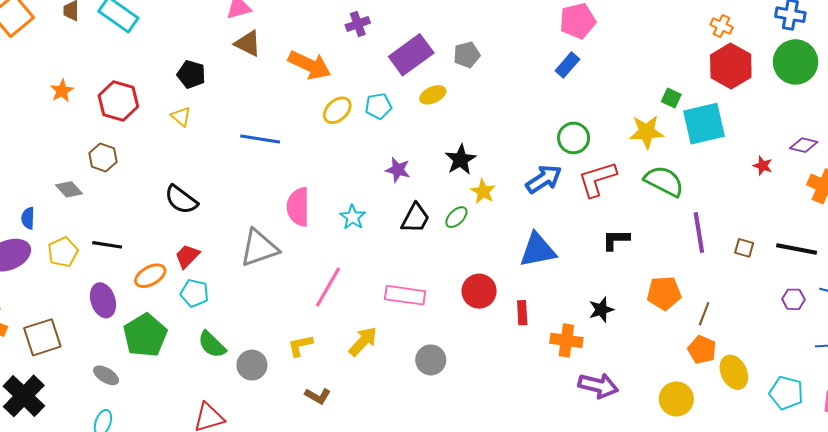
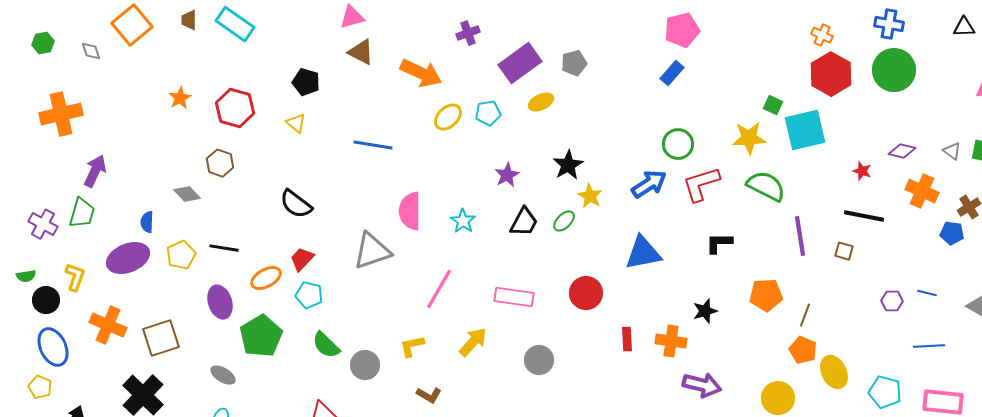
purple star: (398, 170) -> (507, 175), turned 30
black line: (797, 249) -> (864, 216), moved
red rectangle: (522, 313) -> (627, 339), moved

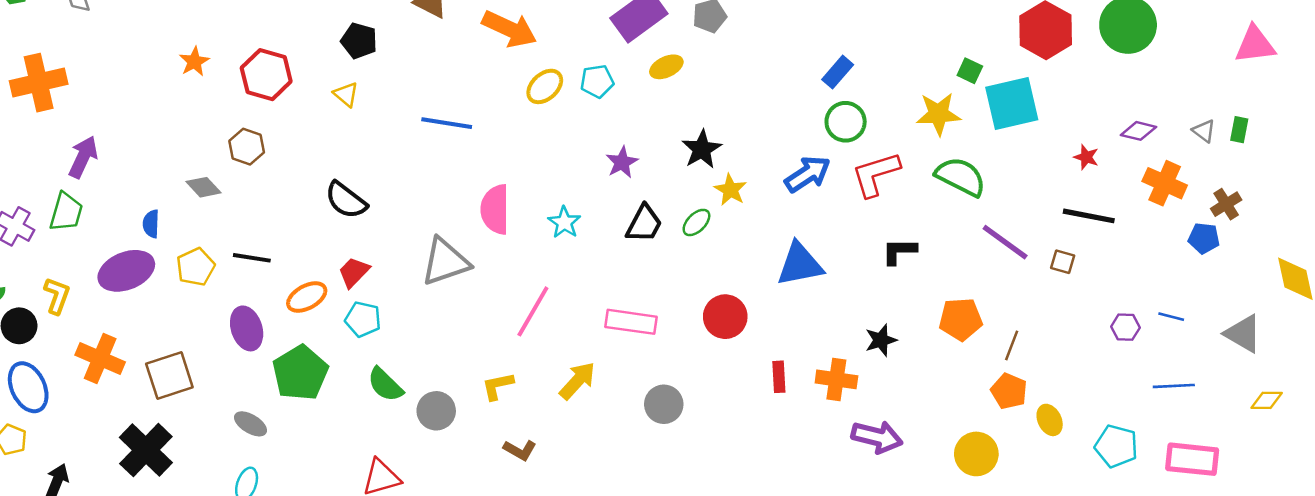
blue rectangle: (672, 73) -> (838, 72), moved
purple line: (800, 236) -> (1005, 242), turned -45
yellow ellipse: (834, 372) -> (1050, 420), size x0.7

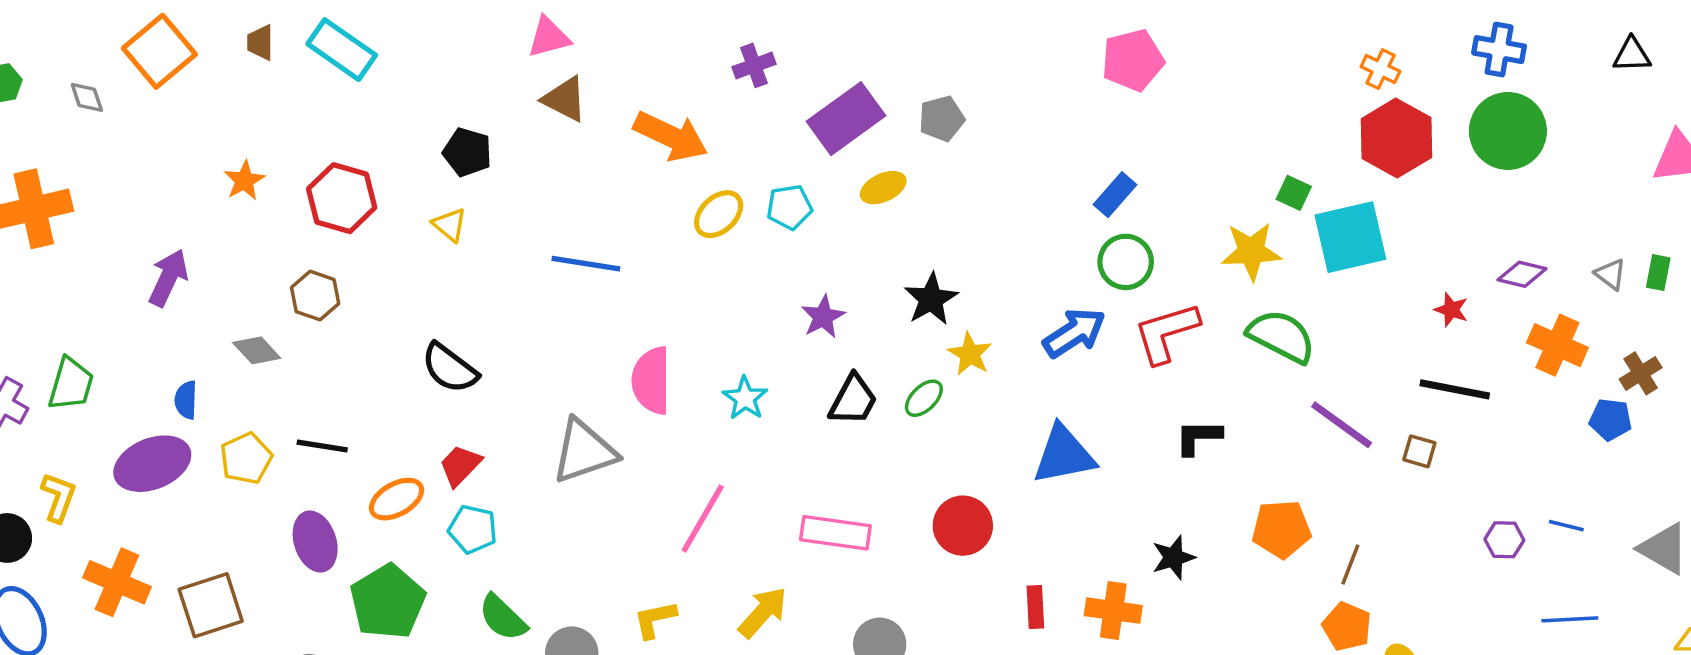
purple arrow: (83, 157) -> (168, 278), moved

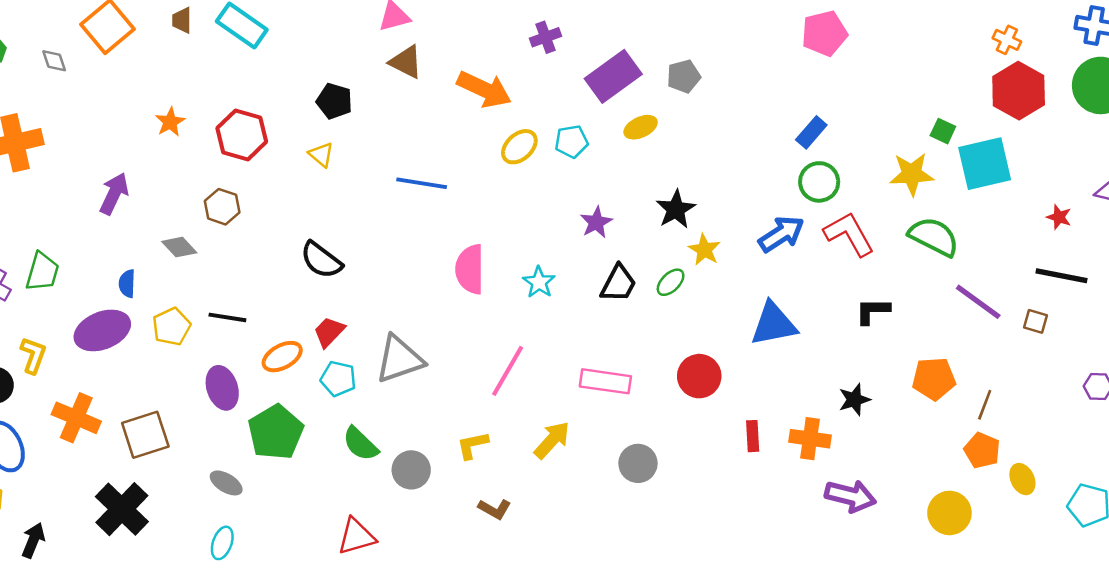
red L-shape: (1166, 333) -> (849, 234), turned 78
gray triangle: (584, 451) -> (399, 359), moved

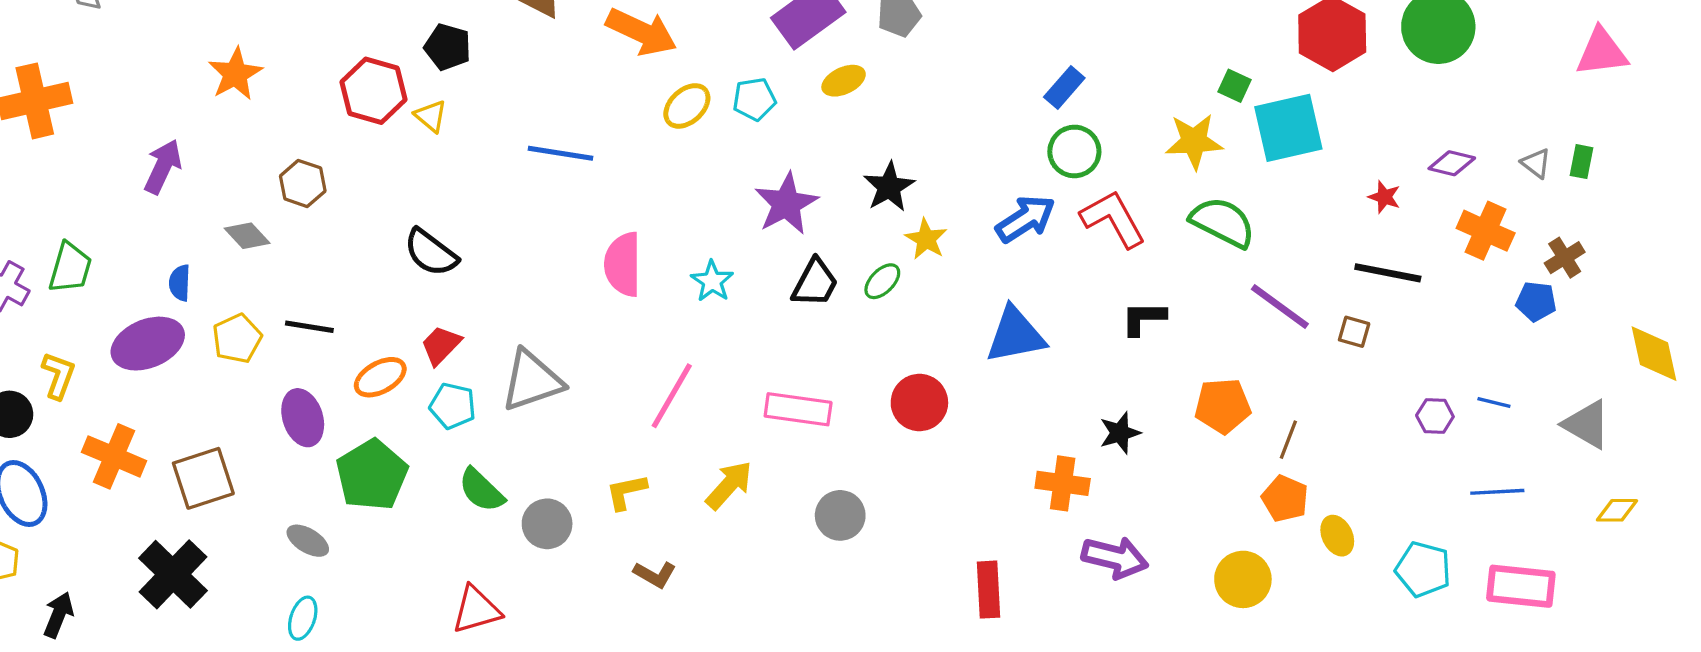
orange star: (170, 122) -> (235, 74), size x1.4
red hexagon: (242, 135) -> (373, 91), moved
purple star: (596, 222) -> (786, 204), size x1.5
red rectangle: (753, 436) -> (988, 590), moved, size x1.4

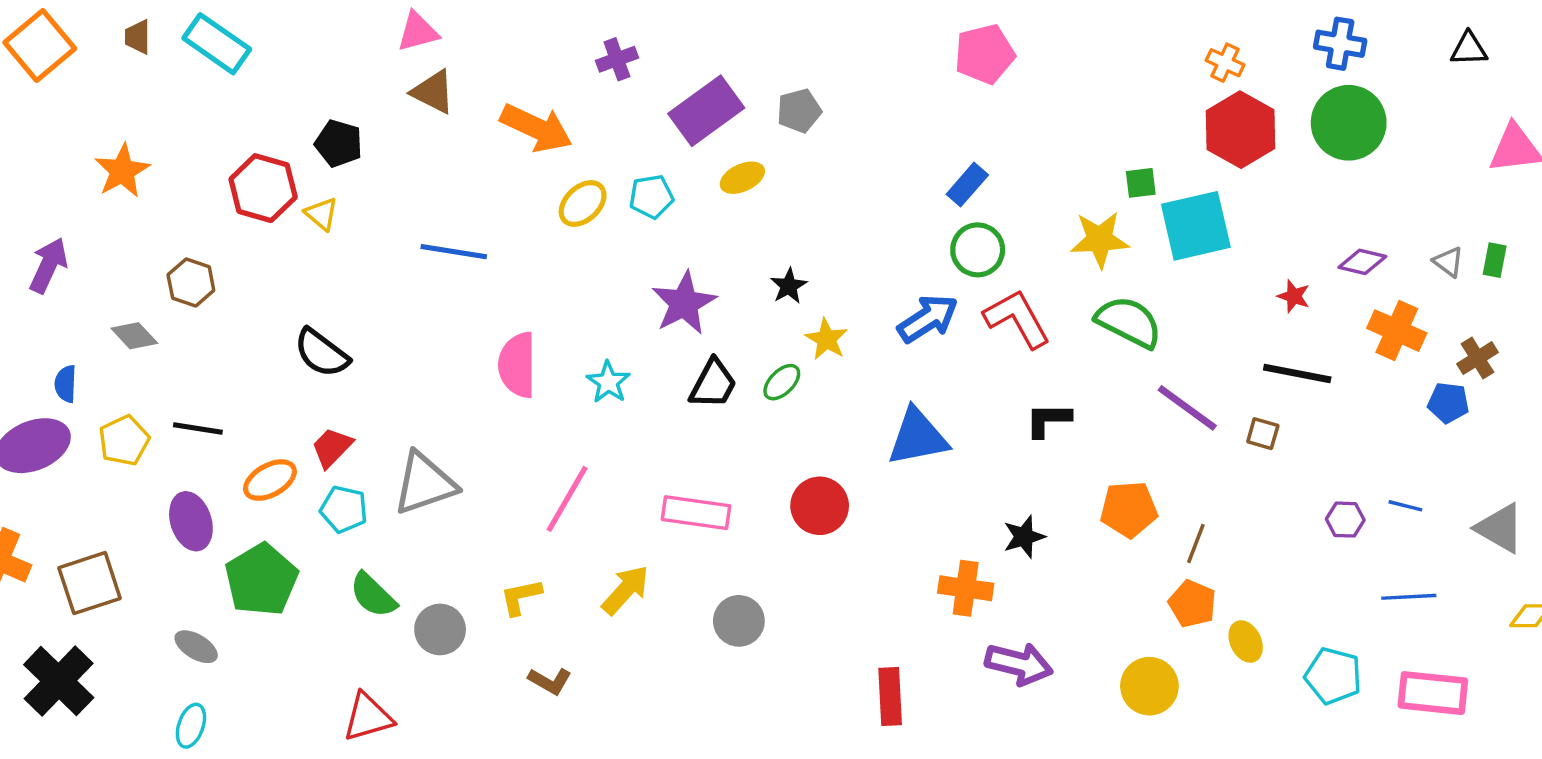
green square: (1234, 86) -> (1141, 183), turned -32
black star: (889, 187) -> (789, 286), size x0.7

